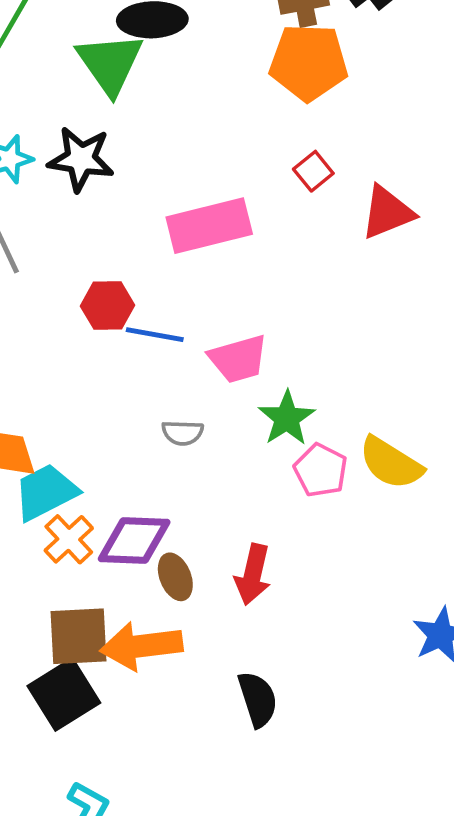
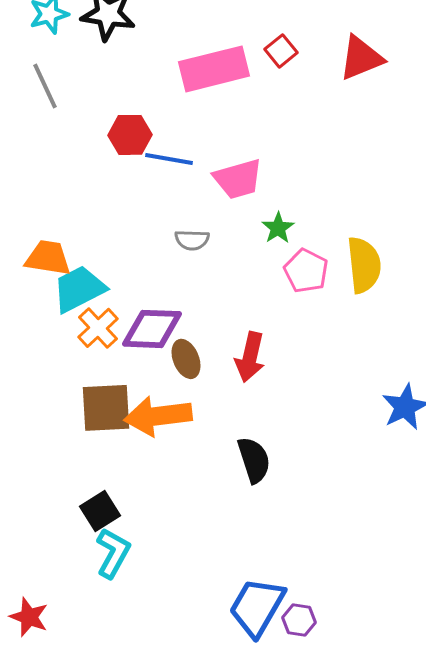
red square: (313, 171) -> (281, 51), moved
green star: (287, 418) -> (278, 228), size x0.7
yellow semicircle: (391, 463) -> (364, 265), turned -128
black square: (64, 694) -> (100, 511), moved, size x0.7

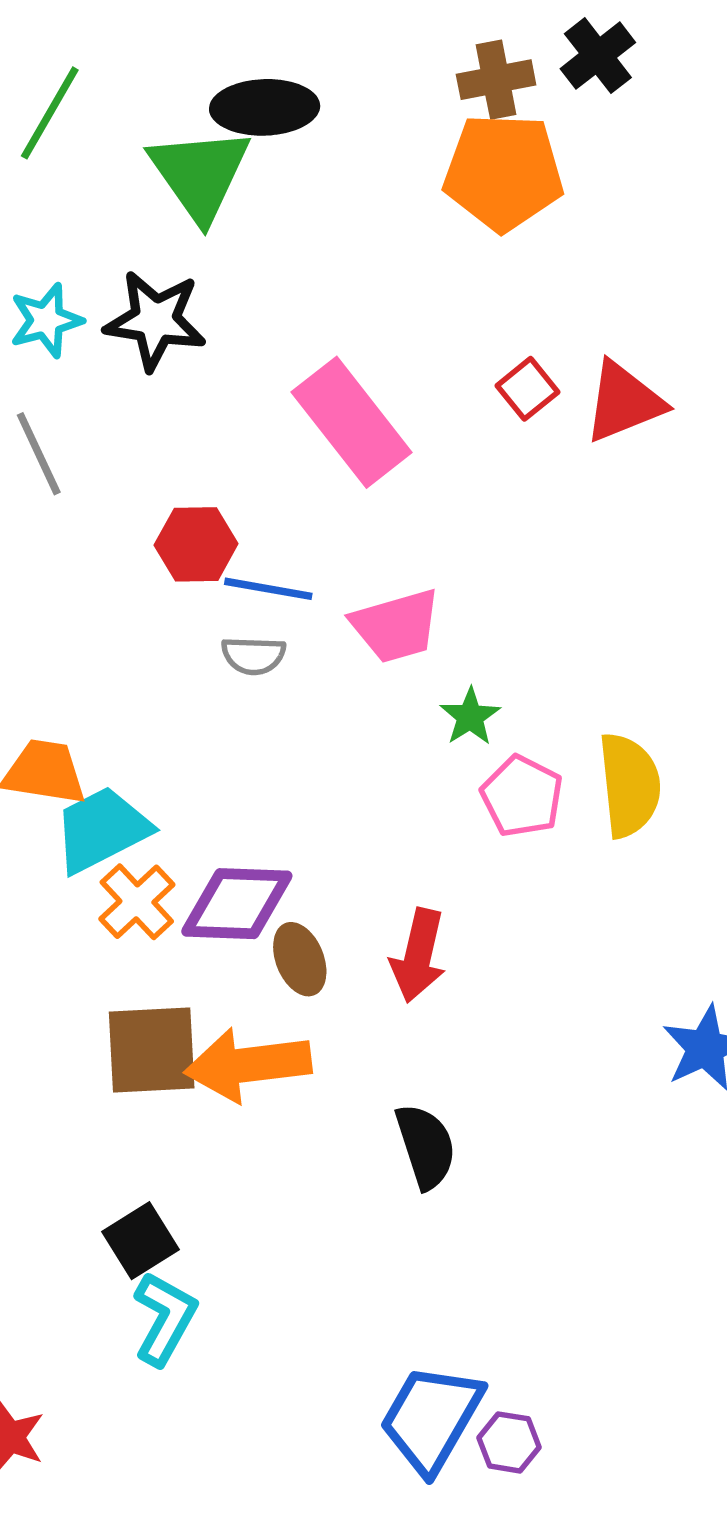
red square: (281, 51) -> (528, 389), moved
pink rectangle: (214, 69) -> (352, 422), turned 66
gray semicircle: (192, 240) -> (253, 656), moved

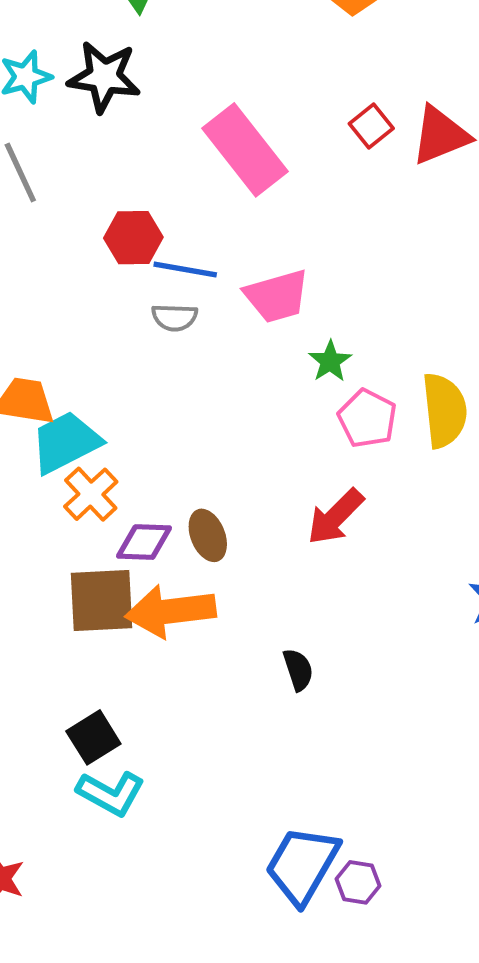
purple diamond: (237, 904) -> (144, 542), moved, size x0.7
red arrow: (418, 955) -> (335, 517), moved, turned 32
black semicircle: (426, 1146) -> (298, 670), size x0.7
cyan L-shape: (165, 1318) -> (111, 793), turned 90

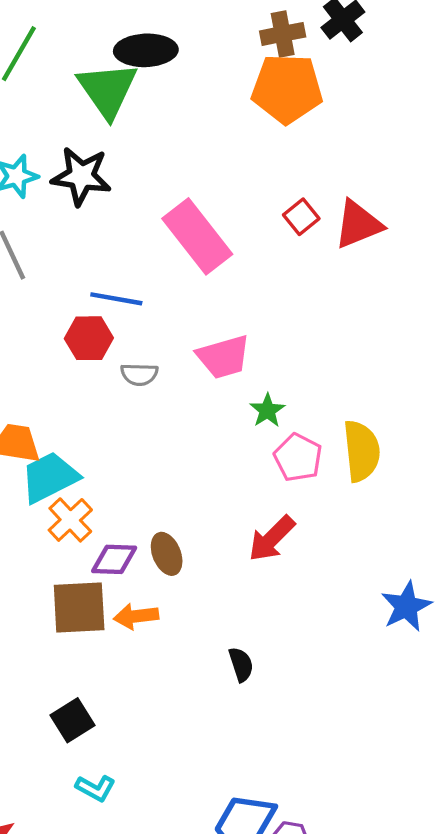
red hexagon: (133, 238) -> (89, 338), moved
blue line: (185, 270) -> (116, 299), moved
orange arrow: (171, 611) -> (136, 616), size x0.6
cyan L-shape: (111, 793) -> (95, 788), moved, size x0.7

